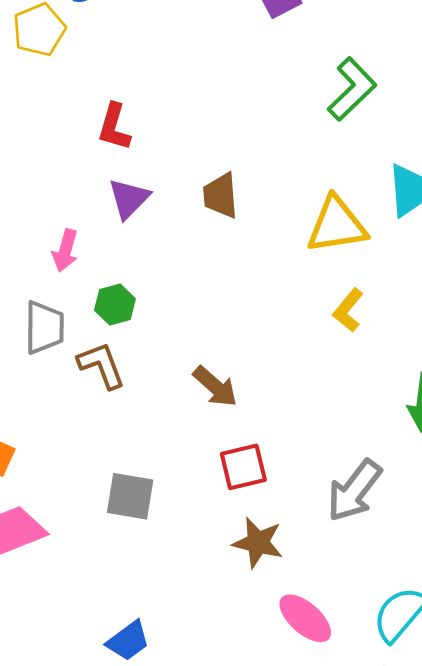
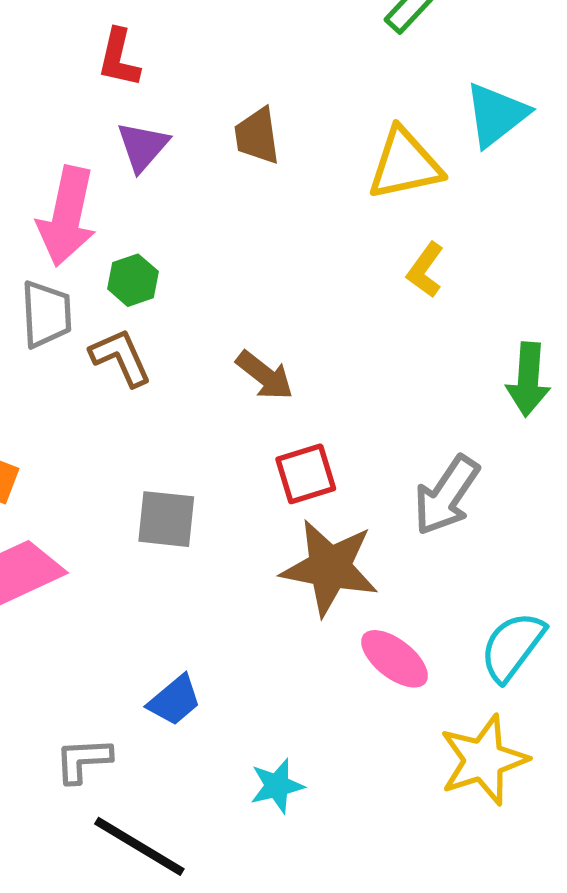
pink arrow: (65, 251) -> (67, 216), size x1.8
brown star: (258, 543) -> (330, 568), size x1.5

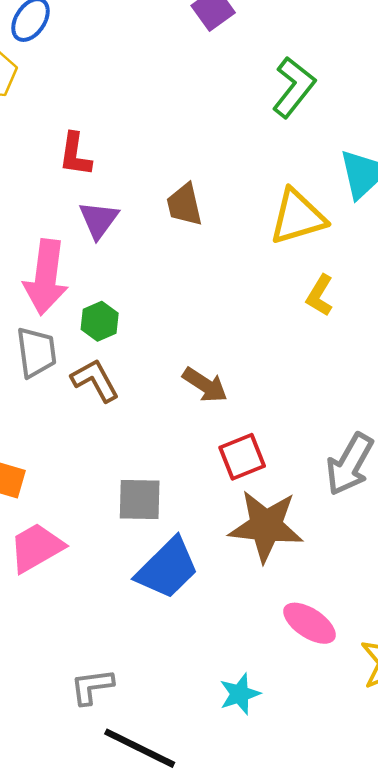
pink ellipse: (395, 659) -> (309, 623), moved
blue trapezoid: (175, 700) -> (167, 568), moved, size x1.6

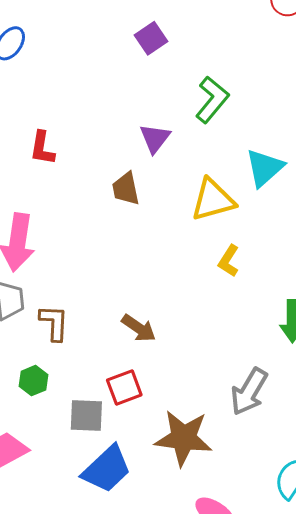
purple triangle: (99, 220) -> (155, 138), moved
green hexagon: (100, 321) -> (34, 381), moved
brown L-shape: (95, 380) -> (54, 323), turned 30
red square: (242, 457) -> (124, 387), moved

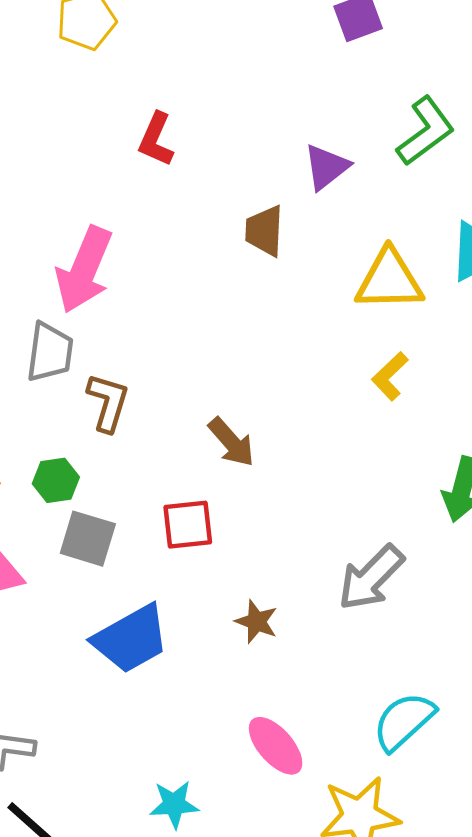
gray square: (86, 416) -> (88, 539), moved
brown star: (183, 438) -> (256, 622), size x0.5

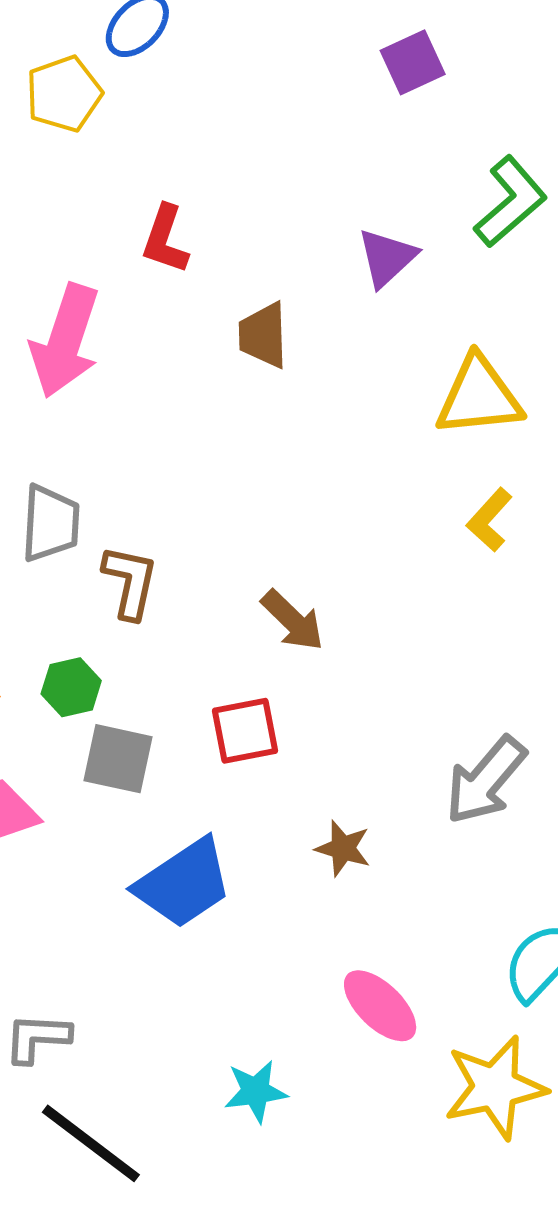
brown trapezoid: (264, 231) -> (263, 335), moved
pink arrow: (84, 270) -> (65, 341), moved

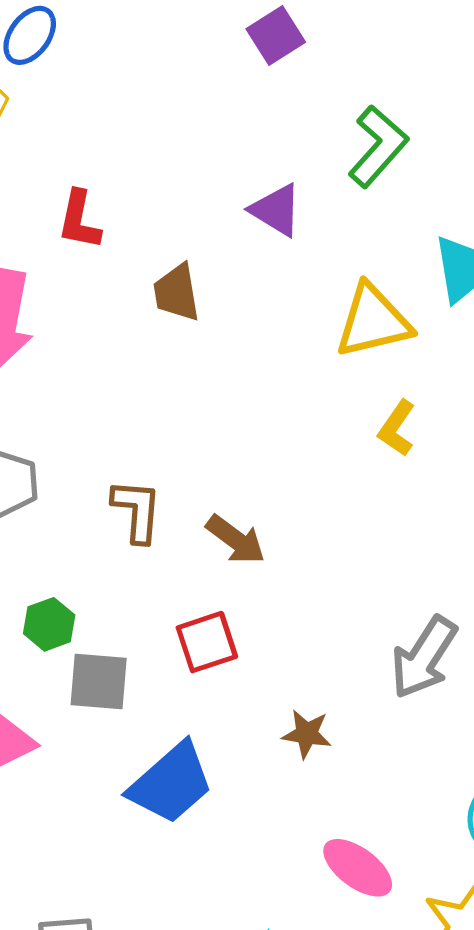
purple triangle: (387, 258) -> (276, 210), turned -38
brown L-shape: (130, 582) -> (137, 511), moved

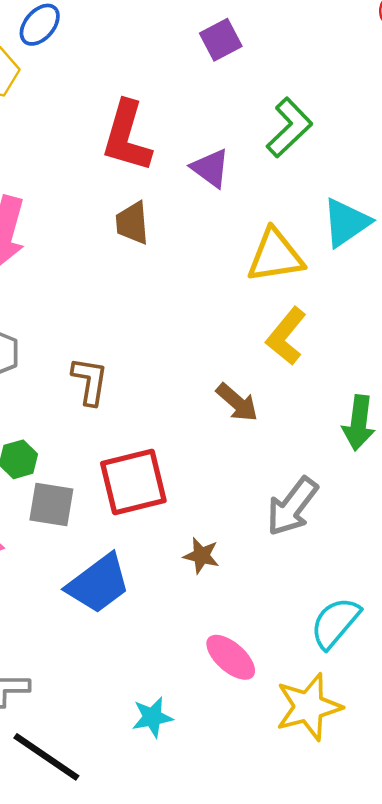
red L-shape: (79, 220) -> (127, 136), moved, size x1.6
yellow L-shape: (397, 428) -> (286, 336), size x1.4
brown arrow: (236, 540) -> (237, 402), moved
red square: (207, 642) -> (133, 482), size x1.5

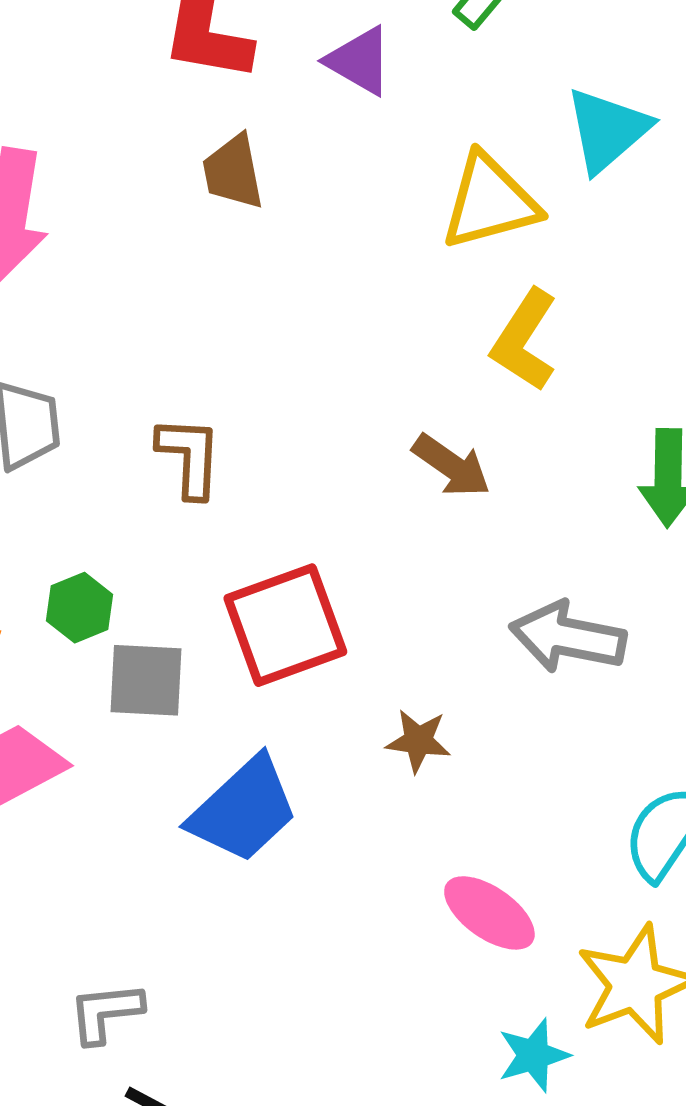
gray arrow: (292, 506) -> (568, 637), turned 70
cyan star: (152, 717) -> (533, 1055), moved

